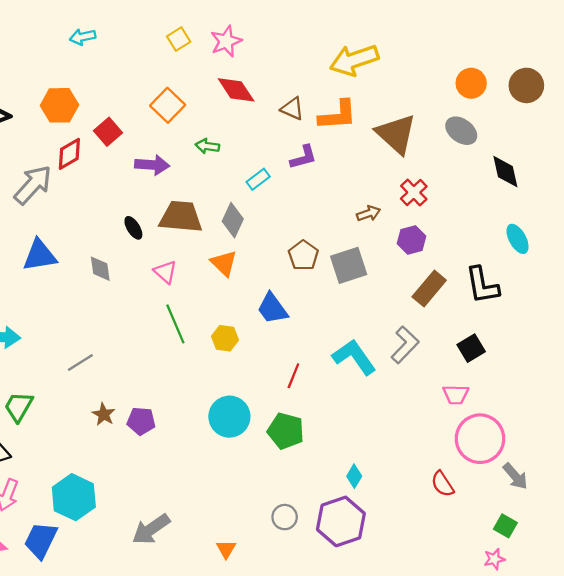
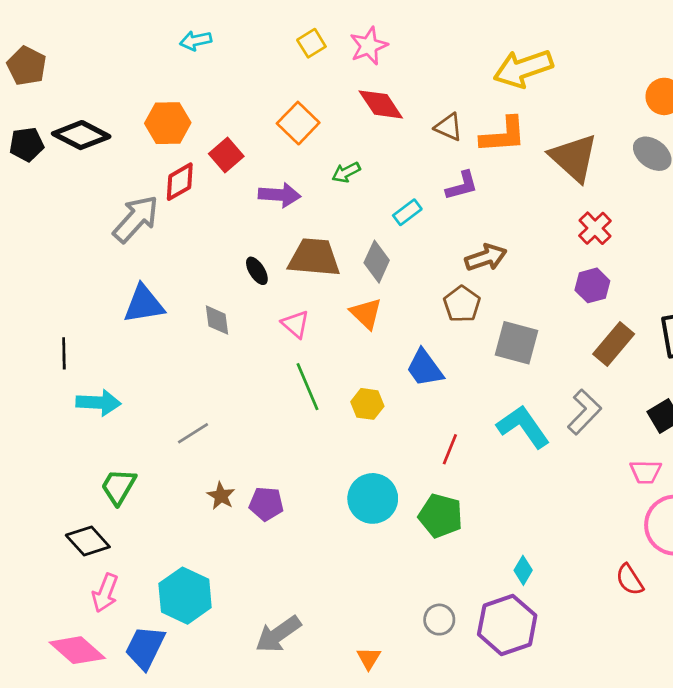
green arrow: (207, 146) -> (346, 172), turned -35
brown arrow: (369, 213) -> (486, 258), moved, size x1.4
gray square: (349, 265) -> (516, 343), moved, turned 33

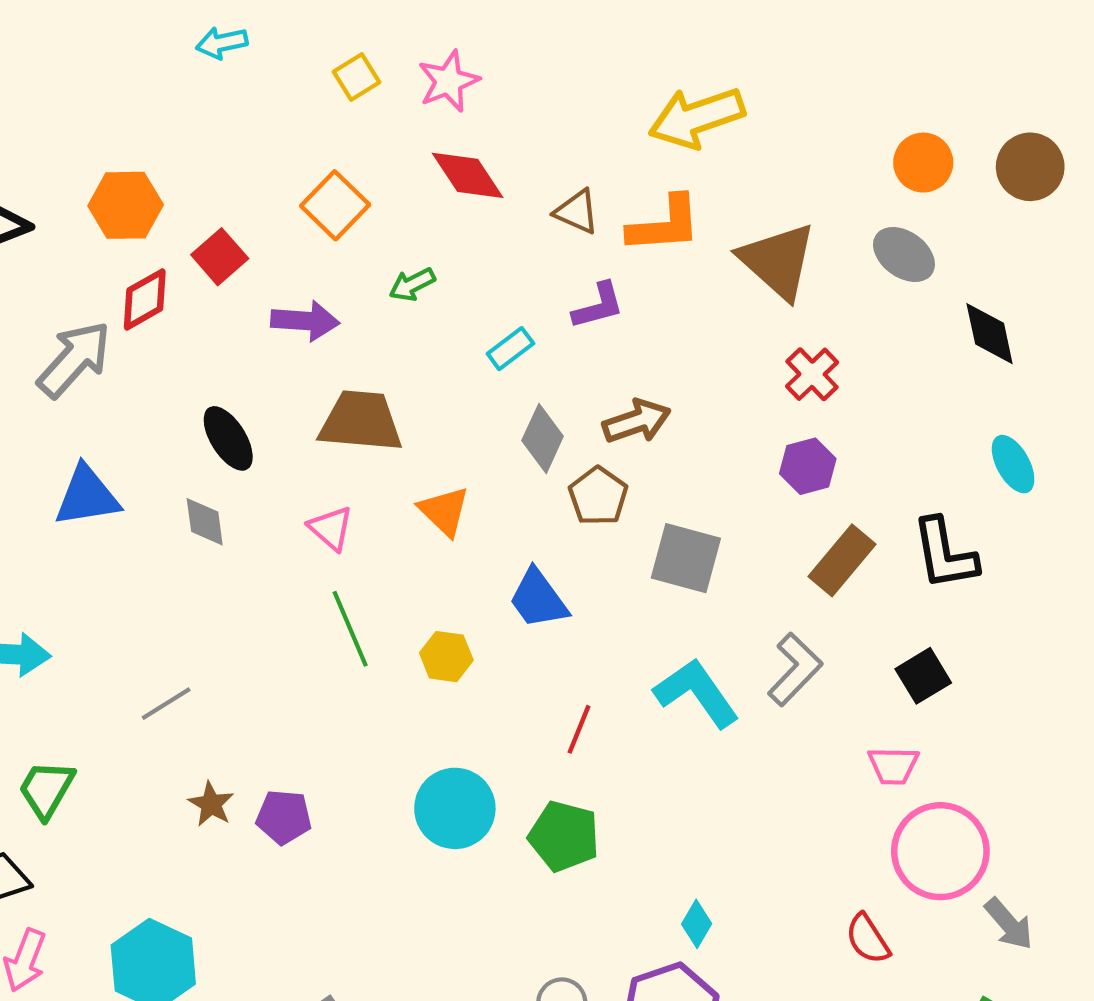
cyan arrow: (196, 41) -> (222, 43), moved
gray diamond: (377, 262) -> (543, 438), moved
black ellipse: (257, 271) -> (228, 438), moved, size x1.4

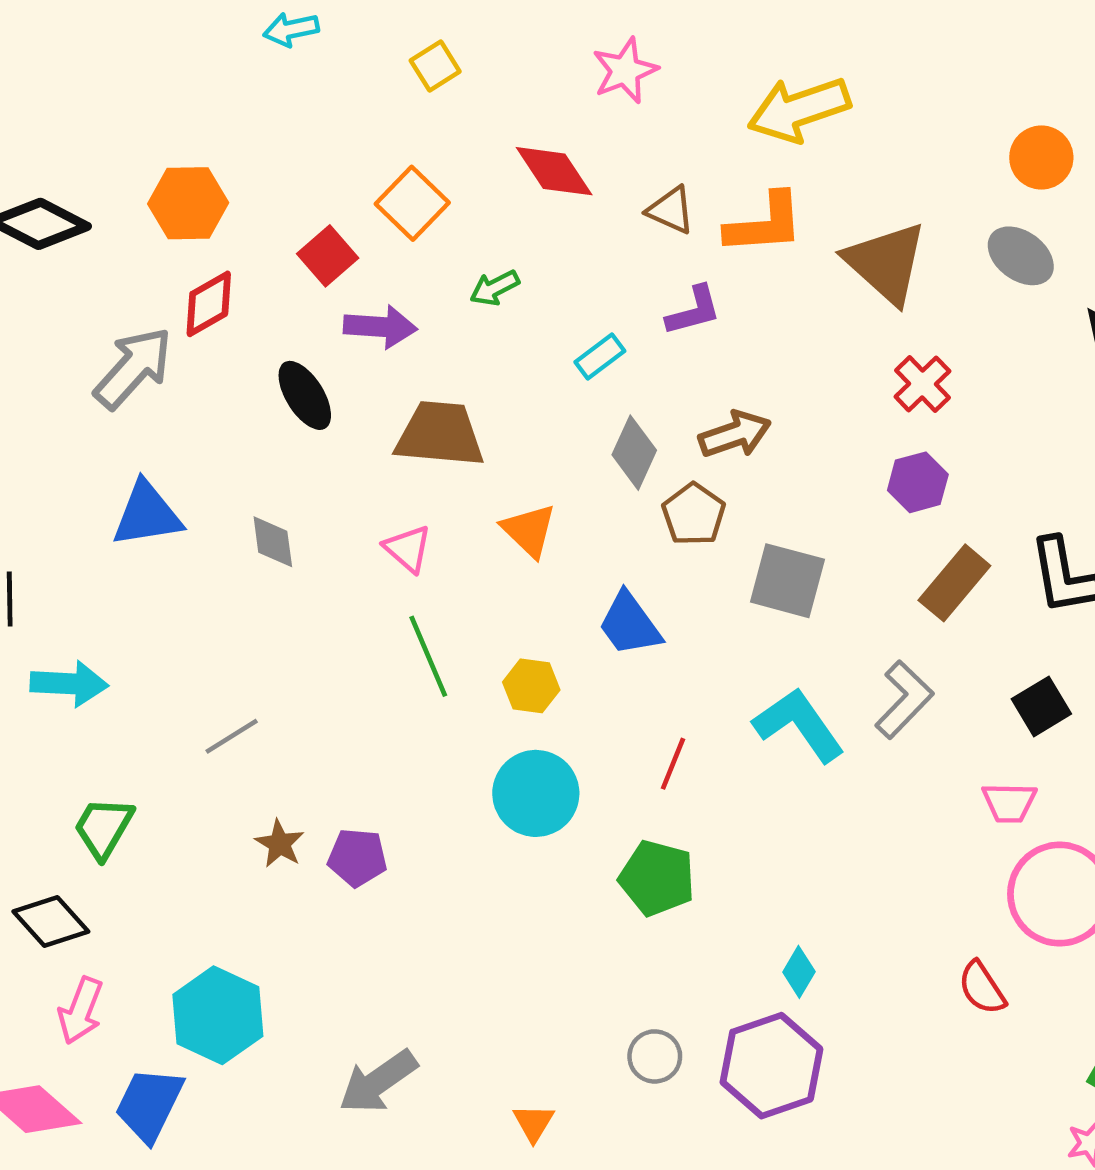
pink star: (448, 81) -> (625, 71), moved
red square: (220, 257) -> (328, 256), moved
black ellipse: (228, 438) -> (305, 395), moved
cyan circle: (455, 808) -> (536, 793), moved

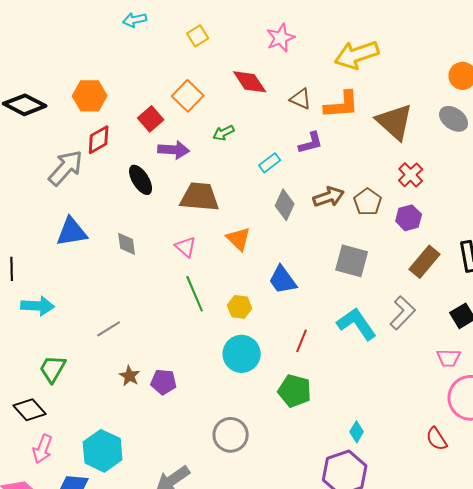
brown pentagon: (694, 514) -> (368, 202), moved
gray circle: (655, 1056) -> (231, 435), moved, size x1.5

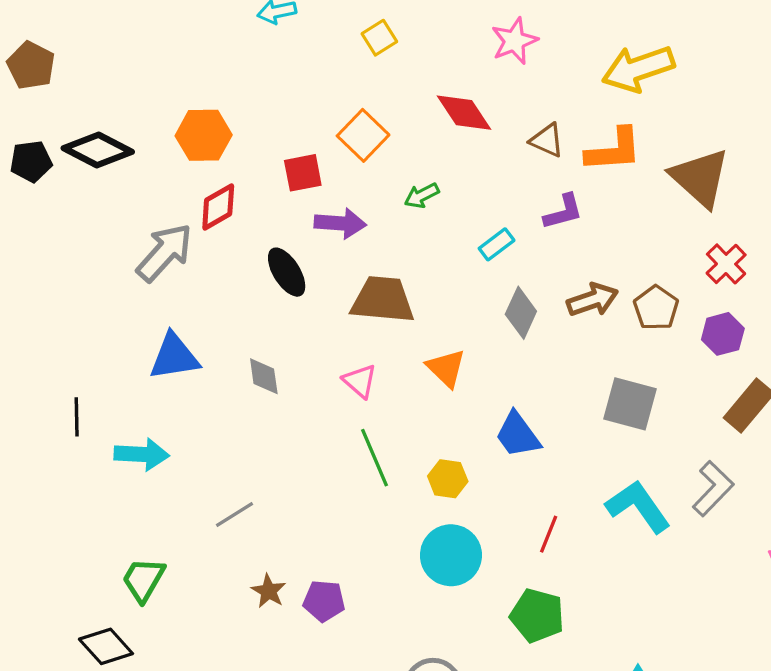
red square: (151, 119) -> (303, 173), turned 30
cyan arrow: (38, 306) -> (142, 454), moved

